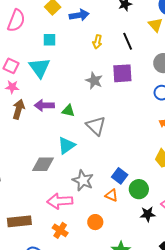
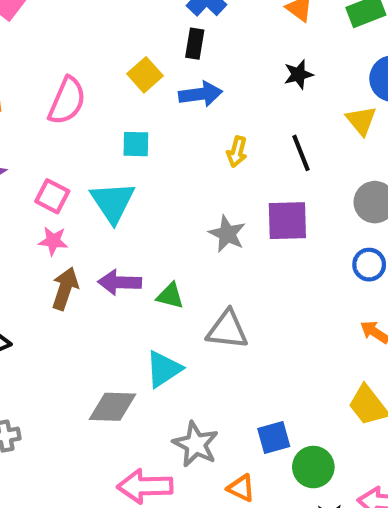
gray triangle: (96, 126) -> (227, 330), turned -40
blue square: (120, 176) -> (274, 437), turned 35
orange triangle: (111, 195) -> (241, 488), moved

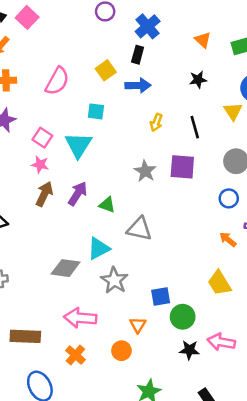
purple arrow: (120, 282) -> (78, 194), turned 115
gray star: (196, 444) -> (114, 280), moved
orange triangle: (241, 488) -> (138, 325), turned 30

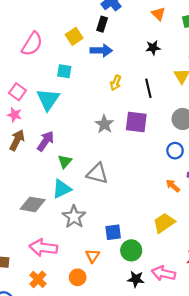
green triangle: (107, 205) -> (65, 161), moved, turned 48
yellow trapezoid: (219, 283) -> (164, 223), turned 85

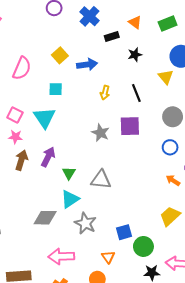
black rectangle: (102, 24) -> (112, 37), moved, turned 64

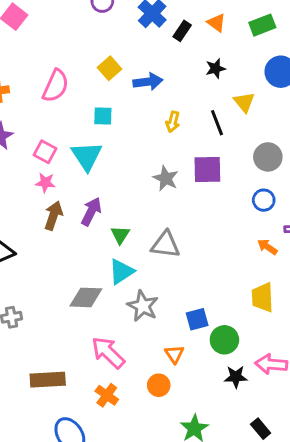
black rectangle: (112, 37) -> (182, 31), moved, turned -40
yellow triangle: (166, 77) -> (244, 102), moved
yellow trapezoid: (170, 216) -> (263, 297), turned -50
pink arrow: (61, 256) -> (108, 352), turned 45

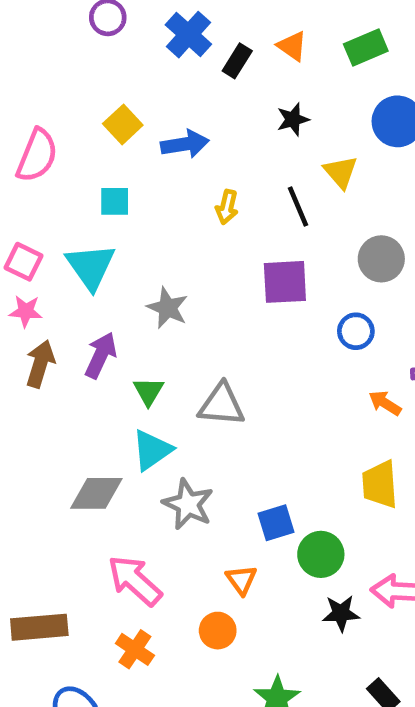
gray star: (166, 178) -> (168, 308), moved
blue circle: (264, 200) -> (356, 331), moved

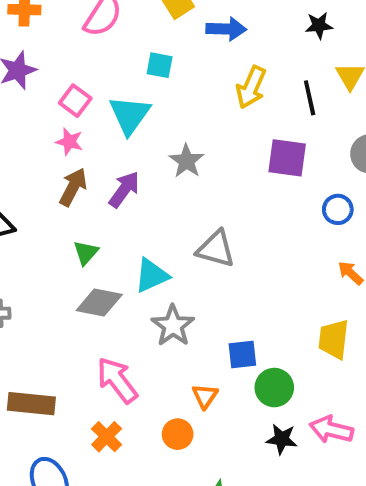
yellow arrow: (227, 207) -> (251, 87), size x1.5
green triangle: (148, 391) -> (86, 253), moved

